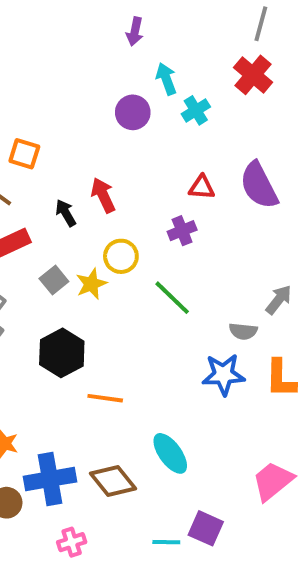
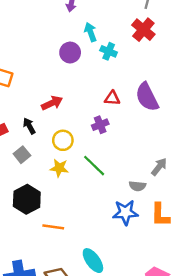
cyan cross: (196, 110) -> (109, 51), turned -35
red arrow: (103, 195) -> (52, 103), turned 90
black arrow: (66, 213) -> (29, 126), moved
yellow star: (91, 284) -> (59, 168), moved, turned 30

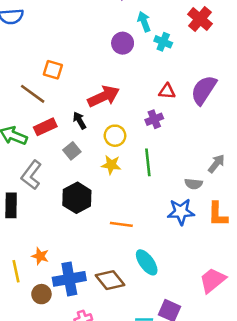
purple semicircle: (147, 97) -> (204, 90), turned 60
red arrow: (52, 103) -> (104, 96), size x1.4
green line: (94, 166) -> (148, 162), turned 40
orange line: (53, 227) -> (121, 224), moved

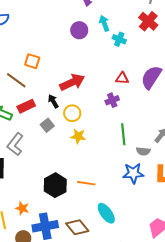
purple circle: (123, 43) -> (79, 30), moved
yellow circle: (115, 136) -> (72, 113), moved
green line: (148, 162) -> (123, 134), moved
black hexagon: (77, 198) -> (55, 185), moved

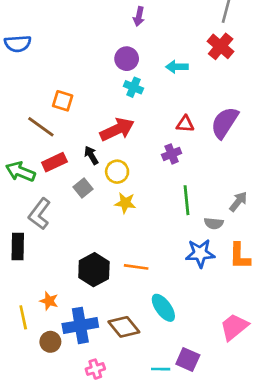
cyan arrow: (104, 23) -> (177, 67), moved, turned -70
cyan cross: (119, 39) -> (133, 87), moved

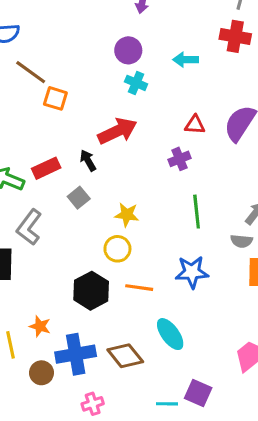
red cross: (221, 46) -> (235, 36), turned -30
brown line: (41, 127) -> (31, 72), moved
yellow circle: (117, 172) -> (117, 249), moved
gray semicircle: (214, 223) -> (241, 241), moved
blue star: (200, 253) -> (192, 272), moved

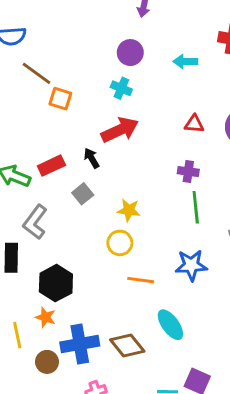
cyan cross: (136, 83) -> (121, 88), moved
purple cross: (179, 159) -> (188, 172), moved, turned 30
black hexagon: (91, 291) -> (56, 283), moved

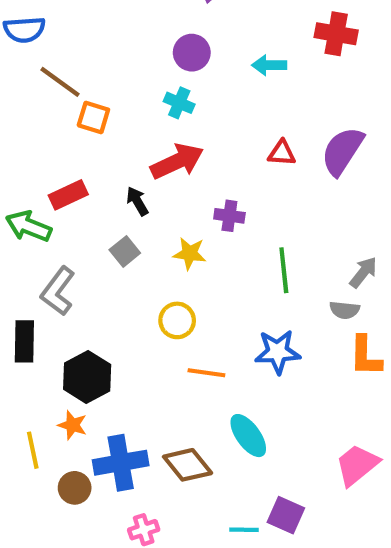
red rectangle: (51, 166) -> (68, 195), moved
purple cross: (188, 172) -> (229, 216), moved
yellow star: (129, 210) -> (190, 253), moved

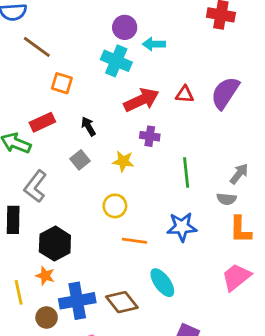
cyan arrow: (269, 65) -> (154, 44), moved
cyan cross: (179, 103) -> (116, 61), size x1.5
orange square: (93, 117) -> (62, 83), moved
red arrow: (177, 161) -> (141, 100), moved
pink trapezoid: (357, 465) -> (236, 277), moved

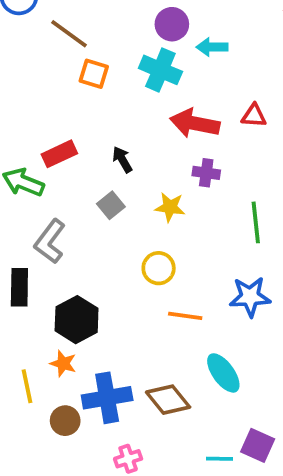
brown line: (37, 47) -> (69, 34), moved
orange square: (62, 83) -> (94, 74), moved
red arrow: (141, 100) -> (195, 123), turned -144

